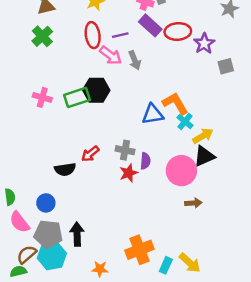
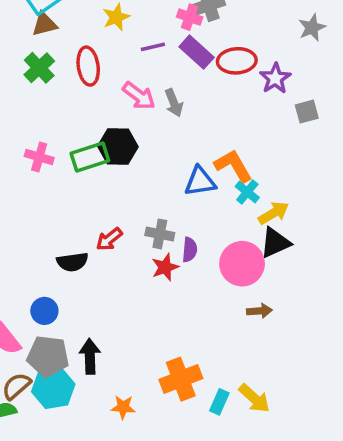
red ellipse: (93, 35) -> (88, 66), moved
purple line: (120, 35) -> (153, 47), moved

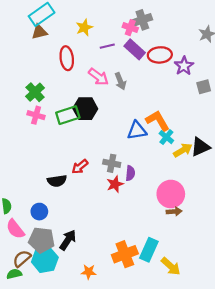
green cross: (39, 68) -> (35, 92), moved
black triangle: (275, 243) -> (200, 147), moved
pink circle: (242, 264) -> (171, 194), moved
black arrow: (90, 356) -> (68, 240), turned 35
cyan rectangle: (219, 402) -> (149, 250), moved, size x1.5

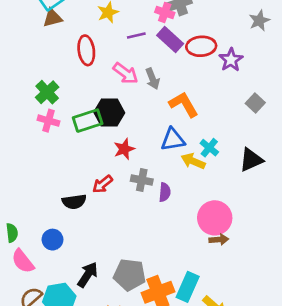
gray square: (204, 87) -> (255, 103), moved, turned -32
orange L-shape: (158, 121) -> (184, 104), moved
yellow arrow: (183, 150) -> (193, 161), moved, turned -126
red star: (115, 184) -> (124, 149), moved
gray pentagon: (42, 240) -> (130, 275), moved

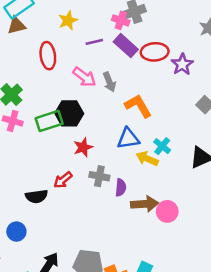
pink circle: (215, 218) -> (167, 211), size x0.7
brown arrow: (219, 240) -> (145, 204), moved, size x1.5

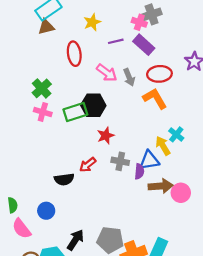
red ellipse: (155, 52) -> (159, 74), moved
blue triangle: (128, 139) -> (149, 160), moved
yellow arrow: (147, 159) -> (163, 146), turned 36

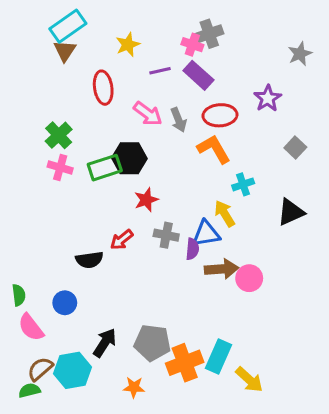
brown triangle: (46, 27) -> (65, 51), turned -42
cyan cross: (176, 134) -> (243, 184), moved, turned 32

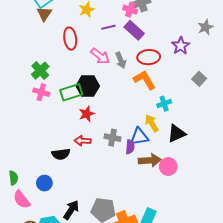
gray star: (300, 54) -> (205, 27), moved
red star: (146, 200) -> (87, 114), moved
black triangle: (291, 212) -> (176, 133), moved
red arrow: (122, 240) -> (83, 141), turned 42

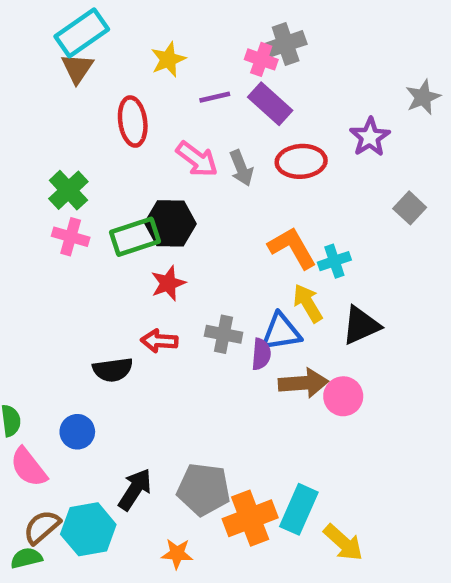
orange L-shape: (144, 80) -> (292, 248), moved

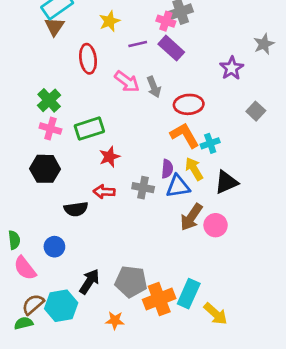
red ellipse: (301, 161) -> (189, 104), moved
black hexagon: (170, 223) -> (45, 169), moved
purple semicircle: (261, 354) -> (167, 169), moved
brown arrow: (303, 383) -> (191, 217), turned 128

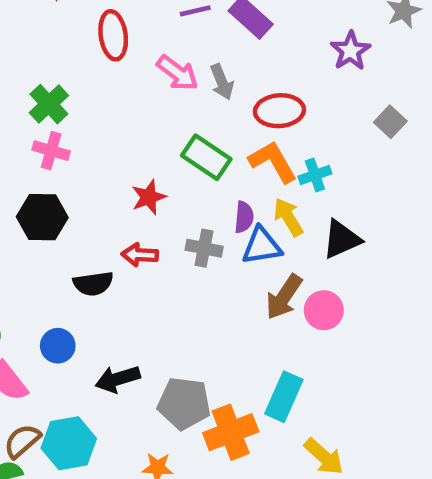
green rectangle: (89, 129) -> (206, 157), moved, turned 52
black arrow: (89, 282) -> (118, 379), moved, turned -140
cyan rectangle: (189, 294) -> (284, 397), moved

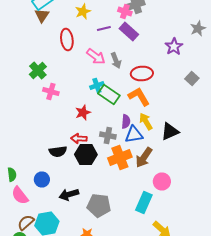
pink cross: (51, 151) -> (51, 92), moved
cyan cross: (315, 175) -> (97, 86), moved
black hexagon: (42, 217) -> (86, 154), moved
pink circle: (324, 310) -> (162, 182), moved
orange cross: (231, 432) -> (120, 158), moved

